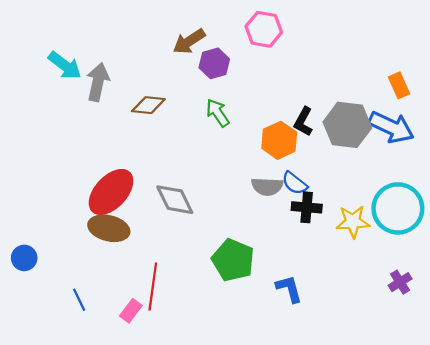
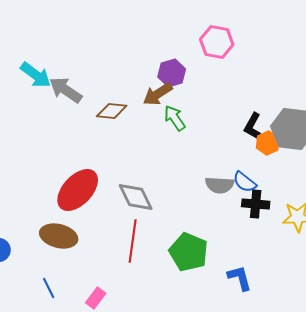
brown arrow: (189, 41) -> (158, 94), moved
gray arrow: (98, 82) -> (66, 90), turned -68
orange hexagon: (279, 140) -> (268, 143), moved, size x0.7
brown ellipse: (109, 228) -> (59, 236), moved
red line: (153, 287) -> (133, 241), moved

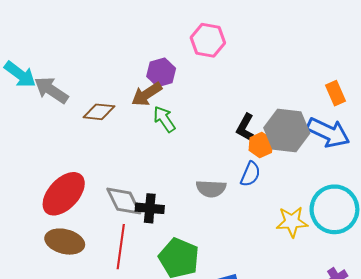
blue semicircle: (245, 182) -> (250, 174), moved, turned -105
black cross: (256, 204) -> (150, 208), moved
brown ellipse: (59, 236) -> (65, 242), moved

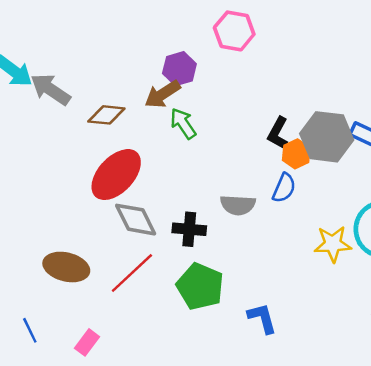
red ellipse: (64, 194) -> (116, 175), moved
black cross: (150, 208) -> (189, 229), moved
red line: (121, 247) -> (132, 273), turned 39

